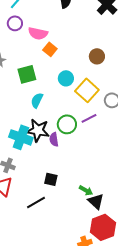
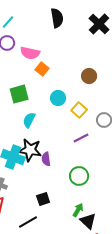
yellow square: (87, 90) -> (79, 110), size x0.7
green circle: (67, 124) -> (79, 176), moved
black square: (51, 179) -> (43, 199), turned -32
green arrow: (86, 190) -> (78, 210), turned -88

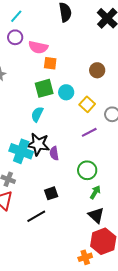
orange square: (42, 69) -> (50, 63), turned -32
green square: (19, 94) -> (44, 88), moved
green arrow: (78, 210) -> (95, 192), moved

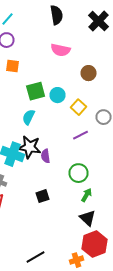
pink semicircle: (38, 47) -> (60, 50), moved
orange square: (50, 63) -> (12, 66), moved
black line: (36, 216) -> (36, 257), moved

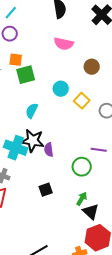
green square: (36, 91) -> (26, 75), moved
purple line: (80, 135) -> (99, 150), moved, turned 35
green arrow: (86, 195) -> (82, 199), moved

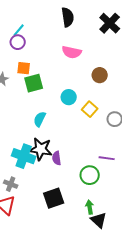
cyan line: (11, 13) -> (19, 30), moved
black square: (46, 190) -> (54, 198), size x1.5
green arrow: (82, 199) -> (90, 207), turned -40

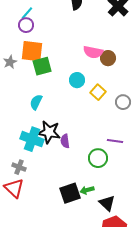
pink semicircle: (72, 52) -> (93, 52), moved
orange square: (24, 68) -> (32, 51), size x1.6
cyan semicircle: (40, 119) -> (36, 102), moved
black square: (54, 198) -> (70, 193), moved
green arrow: (90, 207) -> (87, 190), moved, turned -96

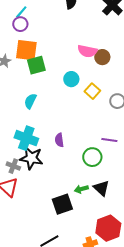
black star: (49, 132) -> (31, 158), moved
black square: (70, 193) -> (62, 204), moved
black triangle: (107, 203) -> (101, 188), moved

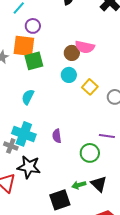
purple circle: (20, 24) -> (33, 26), moved
brown circle: (102, 57) -> (72, 53), moved
black star: (31, 158) -> (29, 167), moved
gray cross: (13, 166) -> (11, 146), moved

